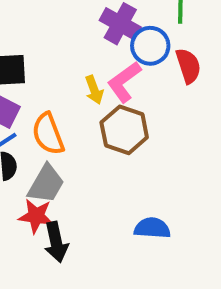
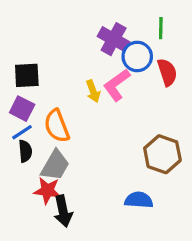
brown hexagon: (124, 130) -> (162, 154), moved

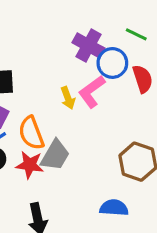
green line: (161, 28) -> (136, 34), turned -65
gray trapezoid: (55, 165) -> (55, 155), moved
red star: (47, 191) -> (30, 165), moved

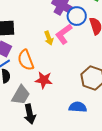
gray trapezoid: (55, 155) -> (21, 95), moved
red star: (30, 165) -> (44, 80), moved

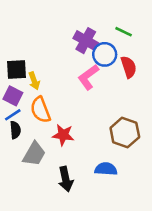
yellow arrow: (49, 38) -> (34, 81), moved
black arrow: (30, 114) -> (66, 179), moved

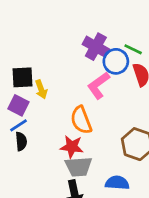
green line: (124, 32) -> (133, 49), moved
orange semicircle: (40, 110) -> (81, 120), moved
gray trapezoid: (34, 154) -> (78, 167), moved, turned 56

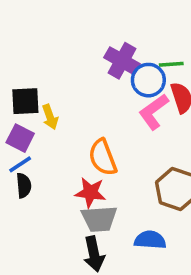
green line: (133, 49) -> (171, 64), turned -30
pink L-shape: (98, 85) -> (154, 112), moved

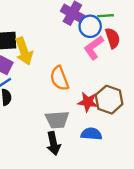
yellow arrow: (50, 117) -> (24, 51), size x1.6
red star: (90, 192) -> (88, 102), moved

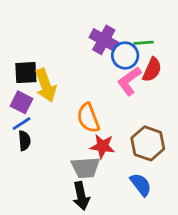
red semicircle: (113, 38) -> (152, 70), turned 42
red star: (88, 102) -> (102, 146), moved
blue semicircle: (91, 134) -> (141, 185), moved, turned 48

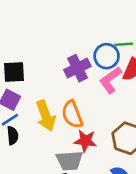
purple cross: (104, 40) -> (77, 68), moved, turned 35
yellow arrow: (46, 85) -> (46, 116), moved

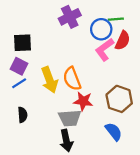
purple cross: (77, 68) -> (70, 17), moved
black semicircle: (13, 136) -> (22, 115), moved

